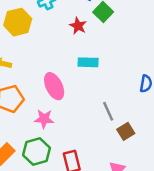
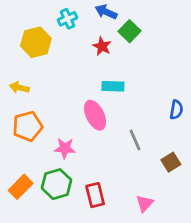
pink ellipse: (54, 86) -> (95, 115), moved
brown square: (126, 131) -> (171, 162), moved

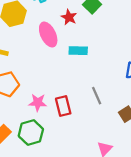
pink ellipse: (95, 115) -> (48, 35), moved
red rectangle: (95, 195) -> (63, 106), moved

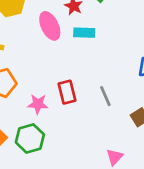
cyan rectangle: (78, 51) -> (84, 33), moved
red rectangle: (63, 106) -> (67, 92), moved

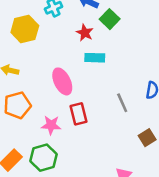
pink ellipse: (50, 26) -> (62, 81), moved
gray line: (105, 96) -> (122, 103), moved

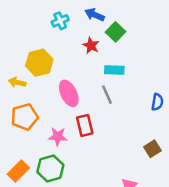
yellow hexagon: (25, 29) -> (39, 63), moved
cyan rectangle: (95, 58) -> (114, 70), moved
gray line: (122, 103) -> (107, 95), moved

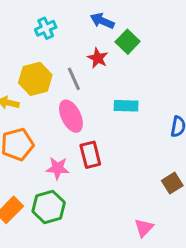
cyan cross: (60, 21) -> (46, 28), moved
cyan rectangle: (114, 70) -> (126, 106), moved
gray line: (107, 95) -> (74, 79), moved

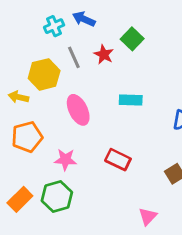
blue arrow: (102, 21) -> (84, 19), moved
gray line: (74, 79) -> (74, 57), moved
red rectangle: (90, 155) -> (118, 160), moved, turned -50

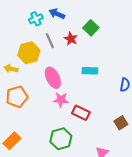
pink star: (65, 160) -> (61, 100), moved
green hexagon: (57, 197) -> (61, 139), moved

